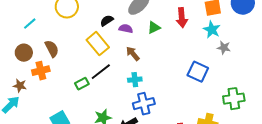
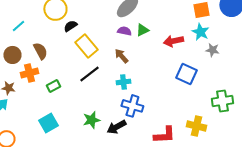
red arrow: (182, 18) -> (173, 41), moved, turned 84
black semicircle: (107, 21) -> (70, 26), moved
purple semicircle: (126, 29) -> (124, 31), moved
green rectangle: (82, 84) -> (53, 86), moved
blue cross: (144, 104) -> (132, 106), turned 30

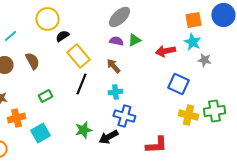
orange cross: (29, 73) -> (16, 118), moved
black line: (89, 74) -> (81, 84), turned -30
yellow cross: (196, 126) -> (188, 115), moved

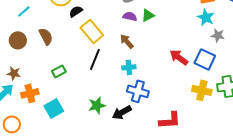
red arrow: (165, 51) -> (179, 57), moved, turned 48
blue square: (178, 84) -> (205, 59), moved

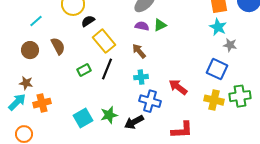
red arrow: (179, 57) -> (178, 87), moved
green rectangle: (59, 71) -> (84, 70), moved
cyan square: (54, 108) -> (83, 118), moved

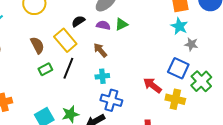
black semicircle: (88, 21) -> (78, 21), moved
brown semicircle: (58, 46) -> (37, 45), moved
red arrow: (178, 87) -> (152, 85), moved
green cross: (240, 96) -> (201, 81), moved, turned -35

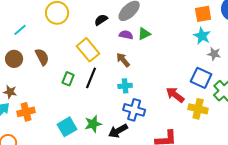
black semicircle: (78, 21) -> (101, 20), moved
brown semicircle: (37, 45) -> (42, 57), moved
green rectangle: (45, 69) -> (68, 79), turned -40

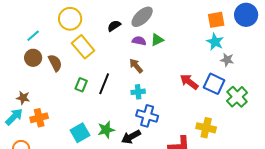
yellow rectangle: (88, 50) -> (83, 47), moved
brown circle: (14, 59) -> (33, 58), moved
red arrow: (175, 95) -> (189, 82), moved
yellow cross: (198, 109) -> (206, 128), moved

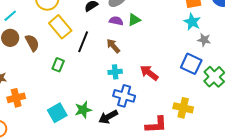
red arrow: (189, 82) -> (149, 73), moved
black line: (104, 84) -> (83, 42), moved

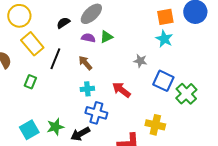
gray star: (204, 40) -> (140, 61), moved

